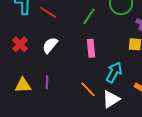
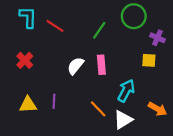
white semicircle: (50, 45) -> (75, 66), moved

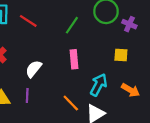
purple cross: (157, 38) -> (129, 24), moved
white semicircle: (75, 66) -> (34, 69), moved
orange arrow: (157, 109) -> (131, 90), moved

